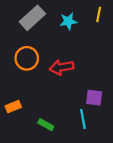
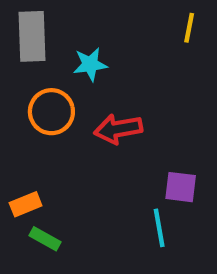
gray rectangle: (32, 18) -> (32, 36), moved, turned -50
cyan star: (68, 21) -> (90, 64), moved
green rectangle: (46, 125) -> (45, 239), moved

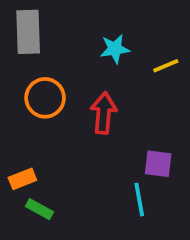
yellow line: (189, 28) -> (166, 66), moved, turned 56
cyan star: (90, 64) -> (115, 49), moved
red arrow: (118, 129) -> (103, 113), turned 105

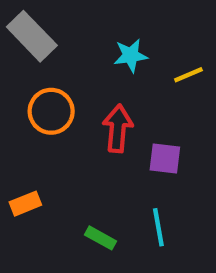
gray rectangle: (28, 32) -> (32, 36), turned -42
purple square: (158, 164) -> (165, 158), moved
green rectangle: (39, 209) -> (100, 238), moved

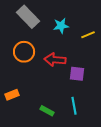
gray rectangle: (32, 36) -> (28, 17), moved
red arrow: (118, 128) -> (55, 60), turned -90

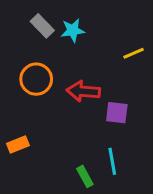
gray rectangle: (28, 17) -> (42, 26), size x0.7
cyan star: (61, 26) -> (73, 30), moved
green rectangle: (47, 111) -> (85, 176), moved, turned 32

